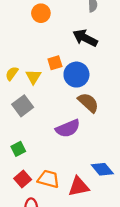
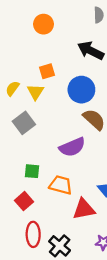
orange square: (55, 63) -> (47, 71), moved
green square: (18, 149) -> (32, 171), moved, turned 32
orange trapezoid: (48, 179) -> (61, 185), moved

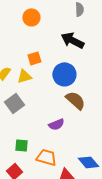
yellow triangle: (35, 92) -> (24, 76), turned 42
purple semicircle: (72, 147) -> (56, 124), size x0.7

